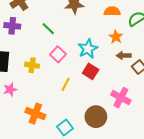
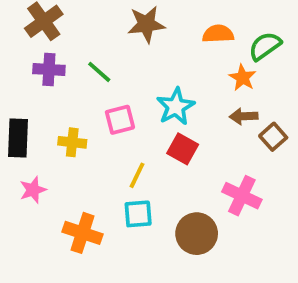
purple cross: (12, 26) -> (49, 70), moved
orange star: (116, 37) -> (243, 78), moved
pink square: (58, 54) -> (120, 120), turned 35
cyan square: (65, 127) -> (138, 214), moved, turned 35

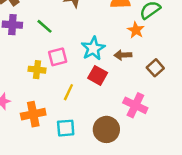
brown arrow: (244, 116) -> (123, 55), moved
yellow cross: (72, 142) -> (37, 70), moved
cyan square: (138, 214) -> (66, 128), moved
orange cross: (83, 233) -> (33, 114), moved, turned -30

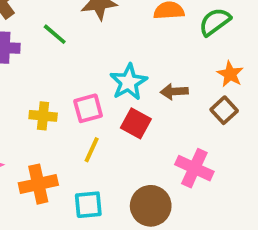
green line: (45, 26) -> (55, 34), moved
orange star: (136, 30) -> (230, 74), moved
pink square: (58, 57) -> (88, 108), moved

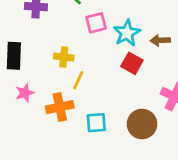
pink square: (88, 108) -> (96, 23), moved
yellow line: (92, 150) -> (78, 80), moved

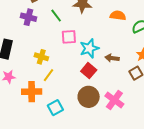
cyan square: (96, 123) -> (55, 108), turned -35
brown circle: (142, 124) -> (89, 97), moved

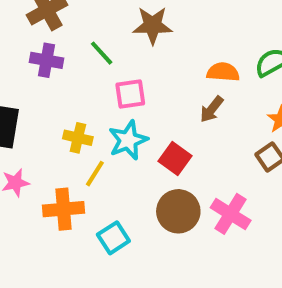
orange semicircle: (118, 15) -> (223, 72), moved
cyan star: (89, 48) -> (128, 140), moved
brown arrow: (112, 58) -> (212, 109), moved, turned -56

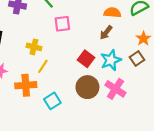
cyan star: (128, 140) -> (111, 60), moved

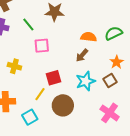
red square: (86, 59) -> (53, 78), moved, turned 35
yellow line: (43, 66) -> (40, 94), moved
pink cross: (115, 89) -> (110, 113), moved

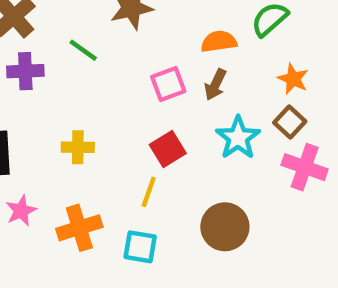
pink square: (42, 46) -> (168, 84), moved
brown circle: (63, 105) -> (225, 227), moved
pink cross: (110, 113) -> (305, 167), moved
cyan square: (30, 117) -> (140, 247), turned -35

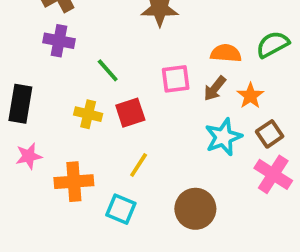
green line: (83, 50) -> (108, 70), moved
orange star: (293, 79) -> (250, 96), moved
red square: (168, 149) -> (130, 113), moved

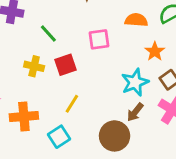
brown arrow: (215, 88) -> (135, 112), moved
cyan square: (121, 209) -> (59, 137), turned 35

